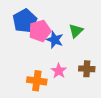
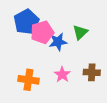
blue star: (55, 40) -> (58, 42), turned -30
orange cross: (37, 81) -> (28, 80), moved

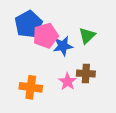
brown cross: (92, 72) -> (86, 74), moved

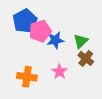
green triangle: (87, 36) -> (81, 41), moved
brown cross: (86, 74) -> (86, 58), moved, turned 35

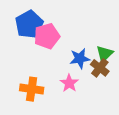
blue star: (55, 40) -> (80, 58), moved
green triangle: (81, 41) -> (105, 54), moved

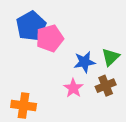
brown cross: (100, 68) -> (106, 86), moved, turned 30
orange cross: (32, 89) -> (24, 106), moved

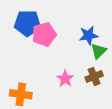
blue pentagon: (31, 26) -> (27, 23), turned 30
blue star: (84, 62) -> (89, 35), moved

